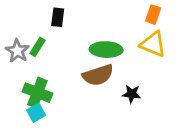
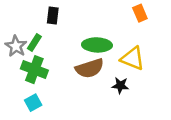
orange rectangle: (153, 15) -> (140, 13), turned -42
yellow triangle: (153, 44) -> (133, 58), moved
green cross: (37, 93) -> (34, 70), moved

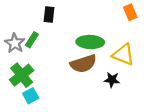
green cross: (34, 70) -> (22, 75), moved, turned 30

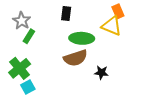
black rectangle: (49, 15) -> (66, 13), moved
gray star: (15, 43) -> (22, 21), moved
yellow triangle: (123, 55) -> (112, 26), moved

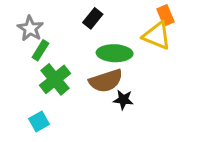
black rectangle: (66, 13) -> (93, 18), turned 32
green cross: (20, 68) -> (55, 79), moved
black star: (101, 73) -> (123, 100), moved

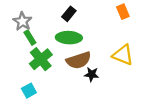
yellow triangle: (157, 36) -> (123, 55), moved
green rectangle: (40, 50) -> (30, 38), turned -64
green ellipse: (115, 53) -> (69, 38), moved

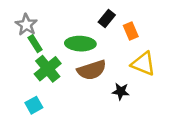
orange rectangle: (123, 12) -> (131, 31), moved
black rectangle: (69, 14) -> (107, 18), moved
black star: (92, 74) -> (121, 91), moved

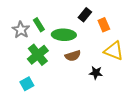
gray star: (26, 25) -> (21, 30), moved
green rectangle: (35, 44) -> (39, 25), moved
brown semicircle: (92, 70) -> (73, 56), size x0.7

